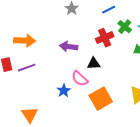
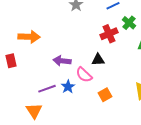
purple arrow: (69, 47) -> (62, 61), moved
purple line: (27, 68) -> (47, 89), moved
orange square: (101, 99) -> (105, 95), size x0.6

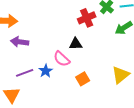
purple arrow: (62, 61) -> (20, 42), moved

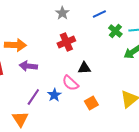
red cross: (87, 18) -> (66, 42), moved
purple line: (25, 73) -> (33, 97), turned -36

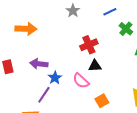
red cross: (66, 42) -> (89, 45), moved
orange arrow: (15, 45) -> (26, 29), moved
blue star: (54, 95) -> (55, 78), moved

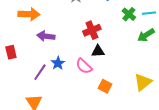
purple arrow: (39, 64) -> (46, 36), moved
purple line: (44, 95) -> (40, 72), moved
orange square: (102, 101) -> (105, 86), turned -32

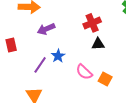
purple arrow: (46, 36) -> (46, 29), turned -30
pink semicircle: (84, 66) -> (84, 72), moved

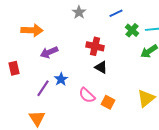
red cross: (92, 23) -> (95, 46), turned 36
black triangle: (98, 44) -> (101, 67), turned 32

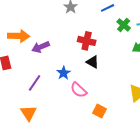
orange arrow: (32, 30) -> (19, 36), moved
blue star: (61, 79) -> (64, 73), moved
orange square: (108, 102) -> (100, 111), moved

